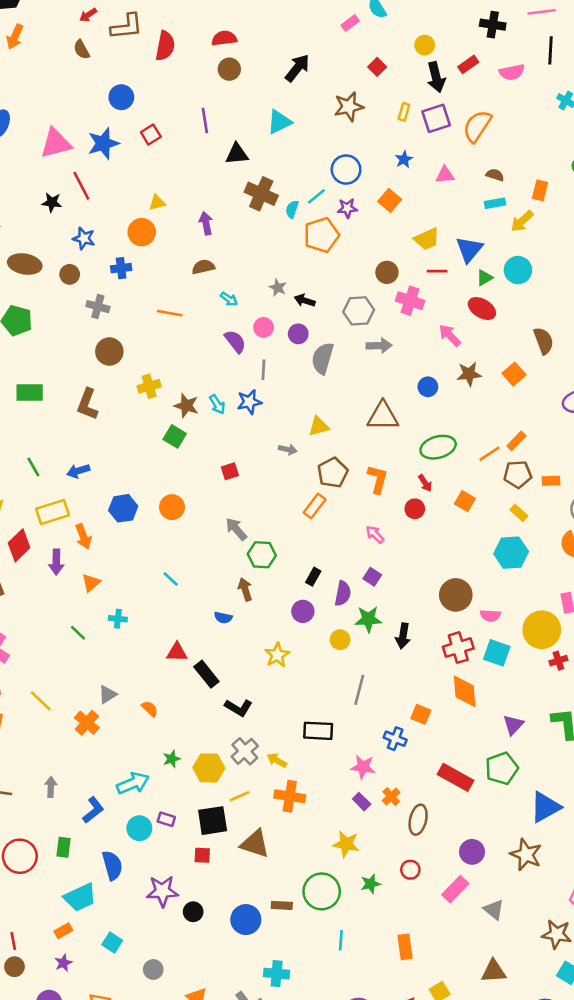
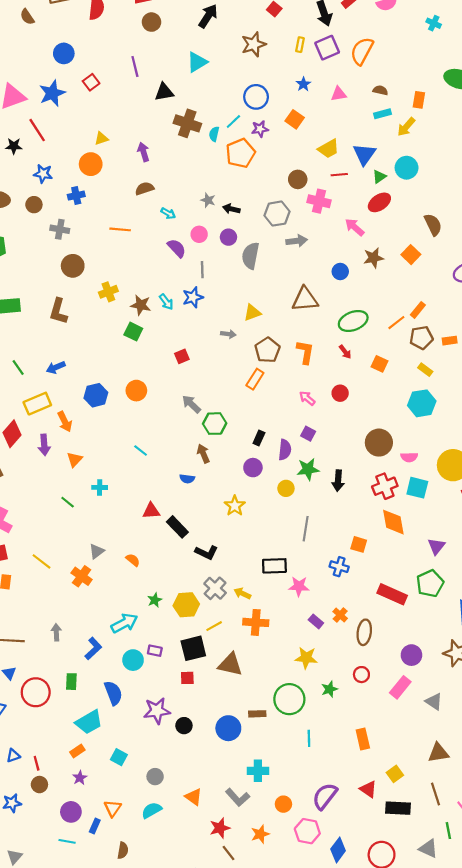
red ellipse: (482, 308) -> (379, 202), turned -60
red circle: (415, 509) -> (340, 393), moved
pink star: (363, 767) -> (299, 586), moved

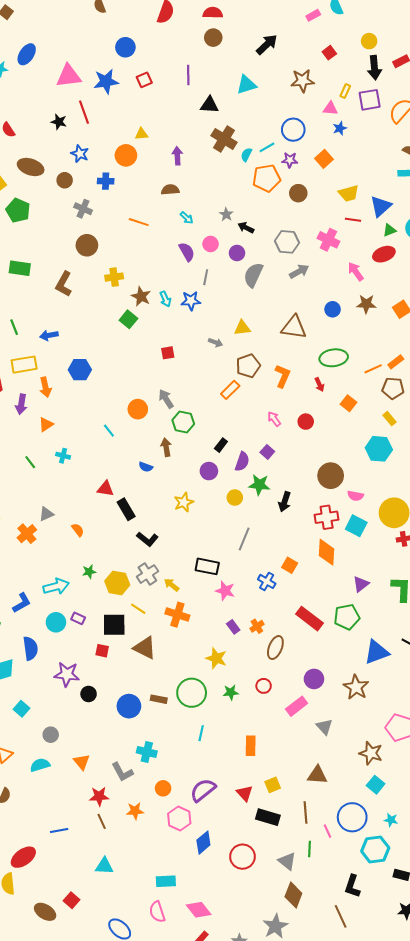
pink triangle: (339, 94) -> (330, 108), moved
brown circle: (298, 179) -> (298, 193), moved
gray arrow: (297, 241) -> (299, 271), turned -36
orange circle: (136, 391) -> (138, 409), moved
yellow line: (214, 626) -> (138, 609), turned 49

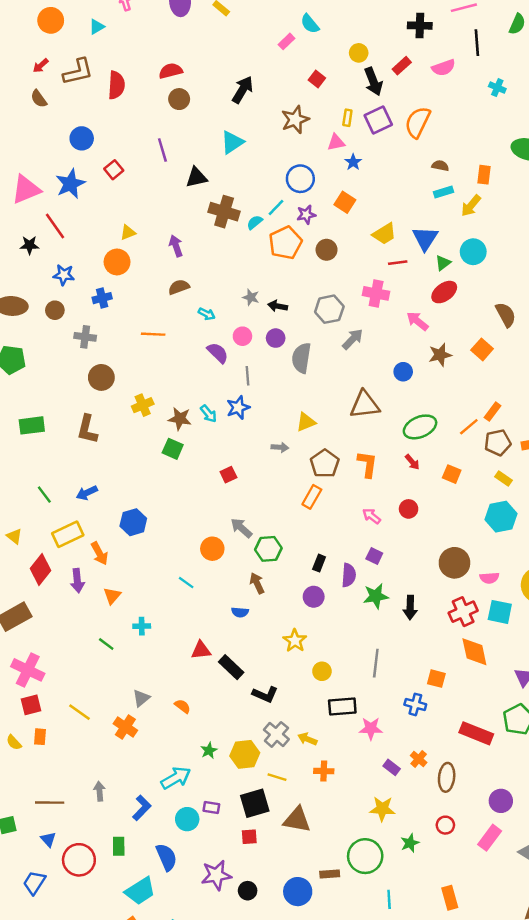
cyan semicircle: (246, 155) -> (255, 222), turned 40
yellow circle: (235, 498) -> (322, 671), moved
orange cross: (177, 615) -> (324, 771), size x0.7

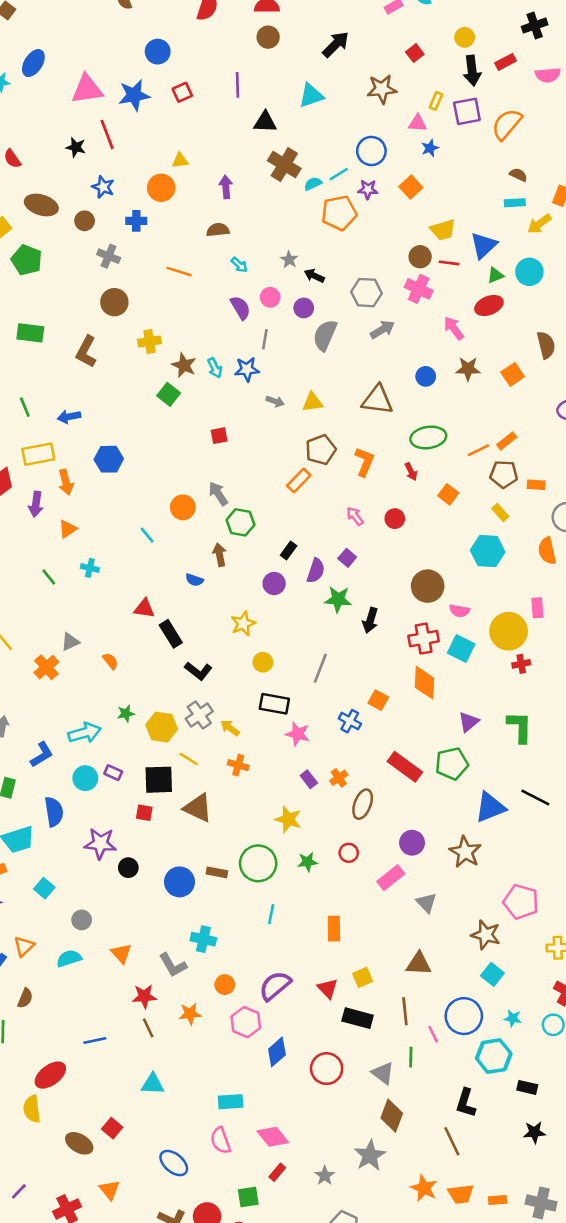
black cross: (420, 26) -> (535, 26), turned -35
brown circle: (327, 250) -> (420, 257), moved
gray arrow: (280, 447) -> (275, 401), moved

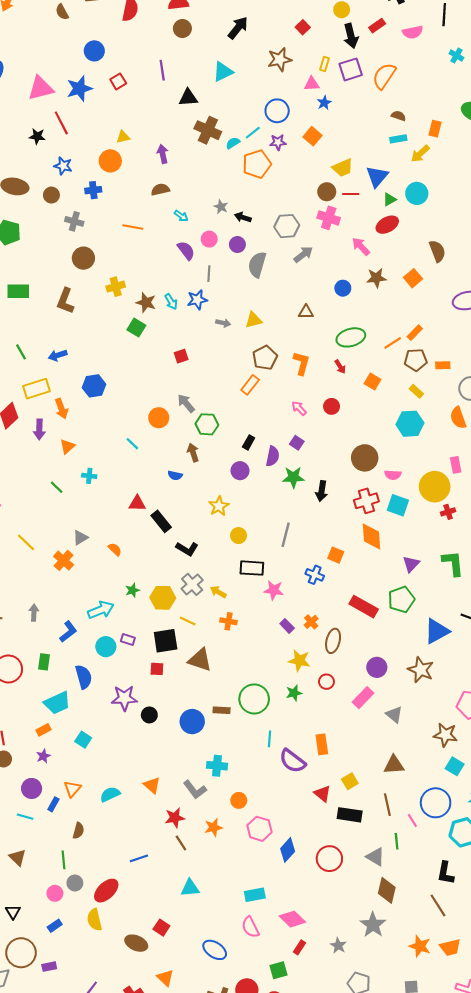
brown triangle: (377, 400) -> (306, 312), size x0.6
yellow star: (288, 819) -> (299, 661), moved
gray circle: (82, 920) -> (75, 883), moved
purple semicircle: (275, 986) -> (292, 761), moved, turned -96

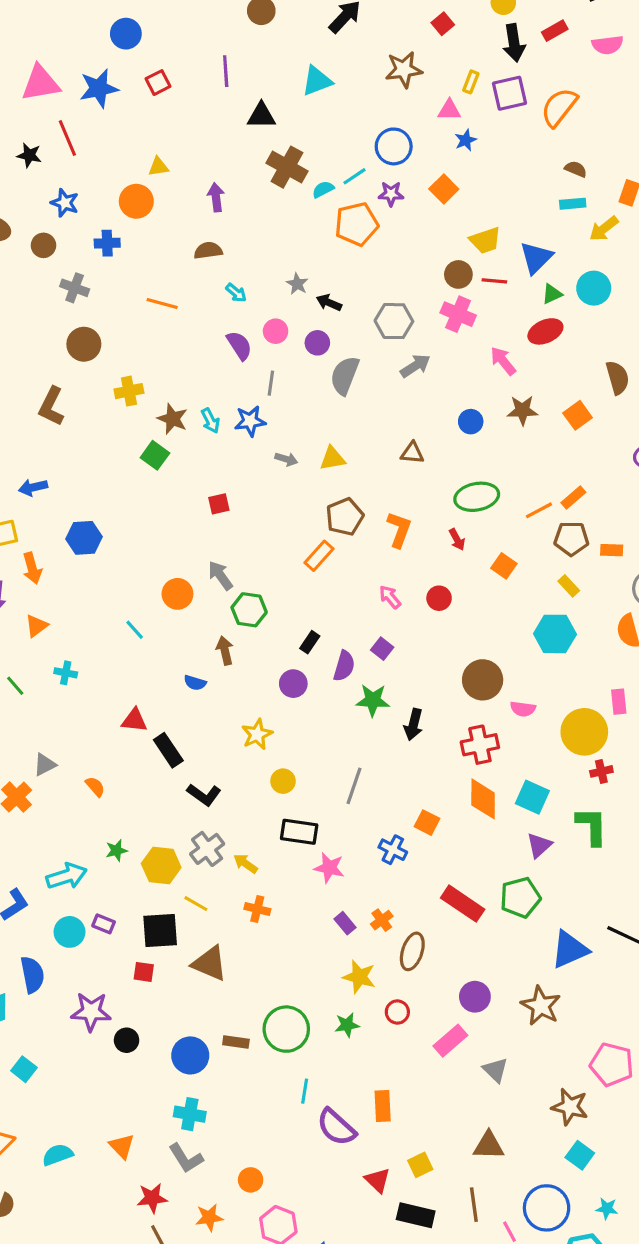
cyan square: (398, 505) -> (532, 797), moved
green L-shape: (453, 563) -> (592, 826), moved
cyan cross: (217, 766) -> (190, 1114), moved

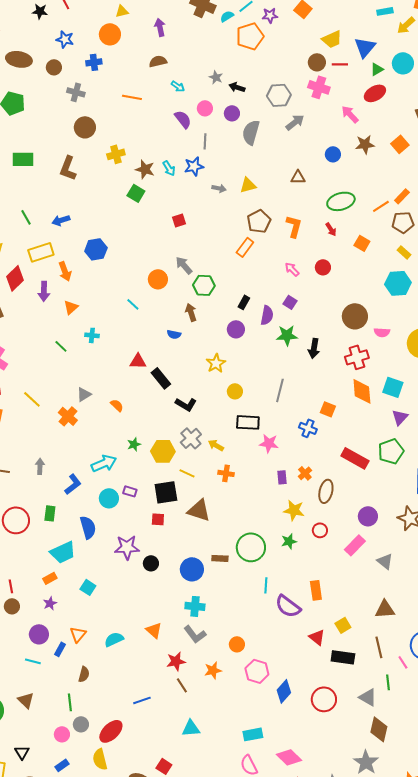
purple rectangle: (345, 923) -> (282, 477), turned 40

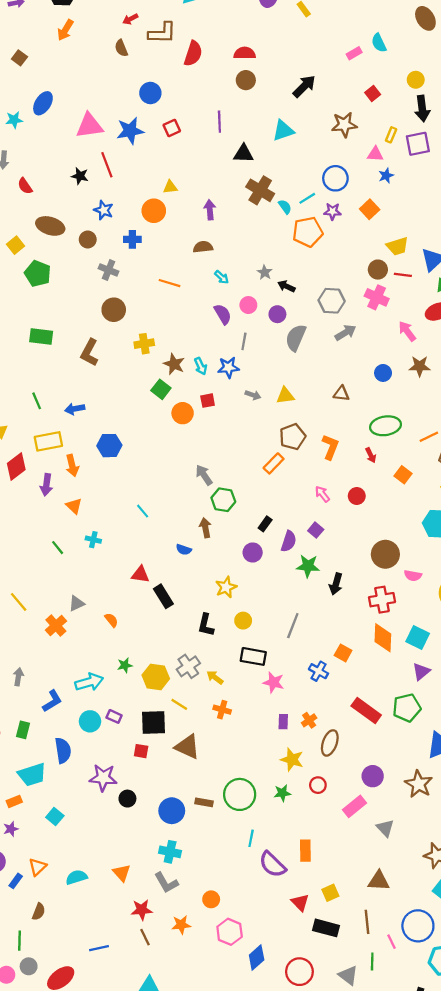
cyan semicircle: (227, 16) -> (285, 207), turned 80
red square: (179, 220) -> (208, 401), moved
orange circle: (158, 279) -> (183, 413), moved
orange triangle: (71, 307) -> (74, 506), turned -42
black L-shape: (186, 404) -> (206, 625), moved, turned 65

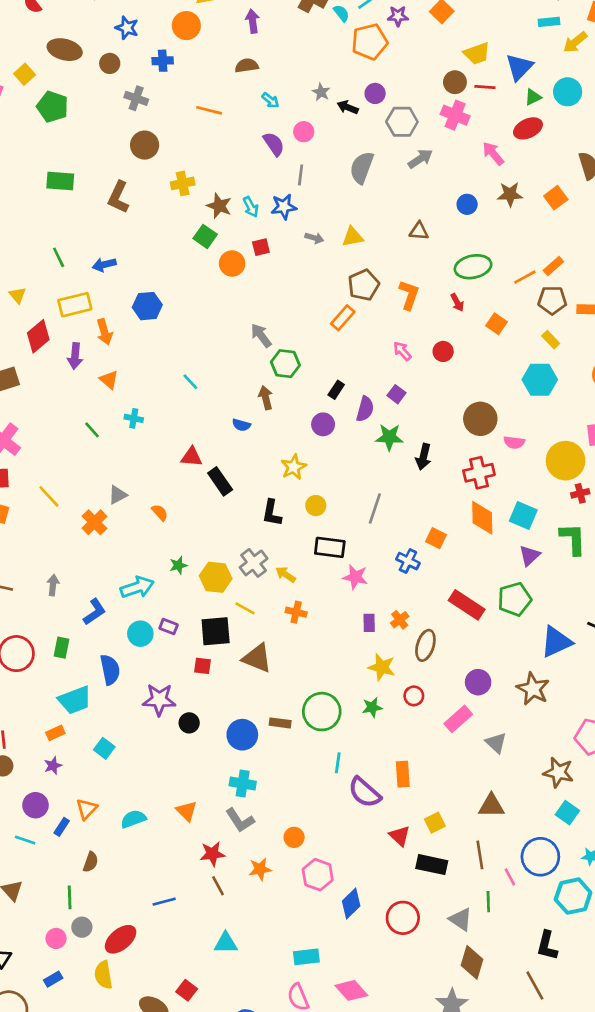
purple circle: (277, 314) -> (375, 93), moved

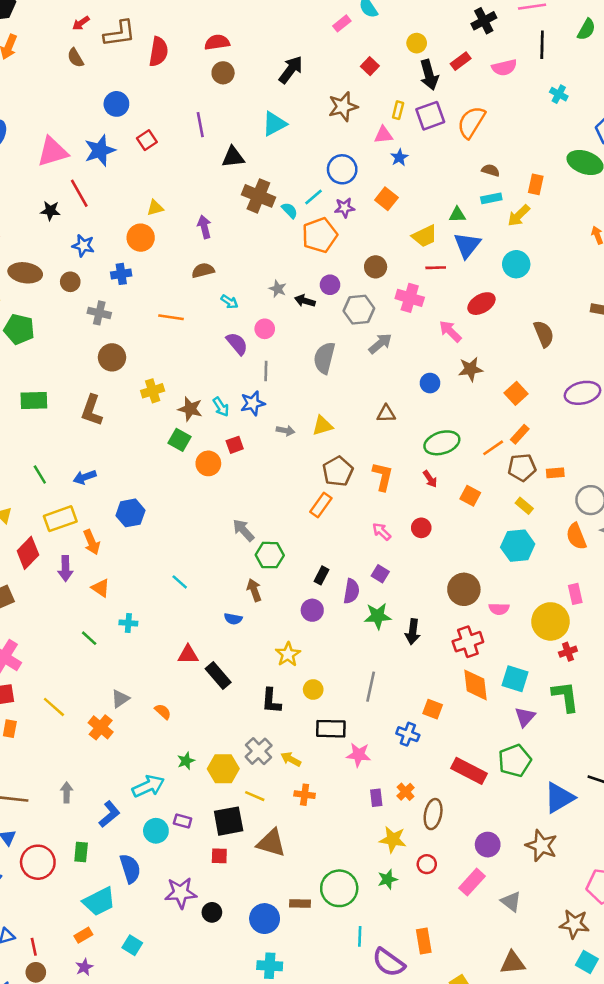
brown circle: (455, 82) -> (376, 267), moved
green triangle: (533, 97) -> (457, 215), moved, turned 30
orange square: (556, 198) -> (516, 393), moved

